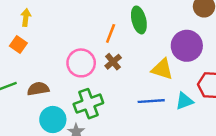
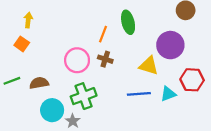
brown cross: (113, 62) -> (105, 59), turned -32

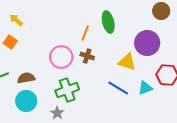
yellow arrow: (28, 20) -> (16, 20), turned -56
blue line: (139, 94) -> (118, 88), turned 35
cyan circle: (52, 110) -> (26, 101), moved

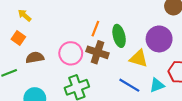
green ellipse: (108, 22) -> (119, 36), moved
brown cross: (87, 56) -> (97, 52), size x1.5
brown semicircle: (26, 78) -> (35, 57), moved

